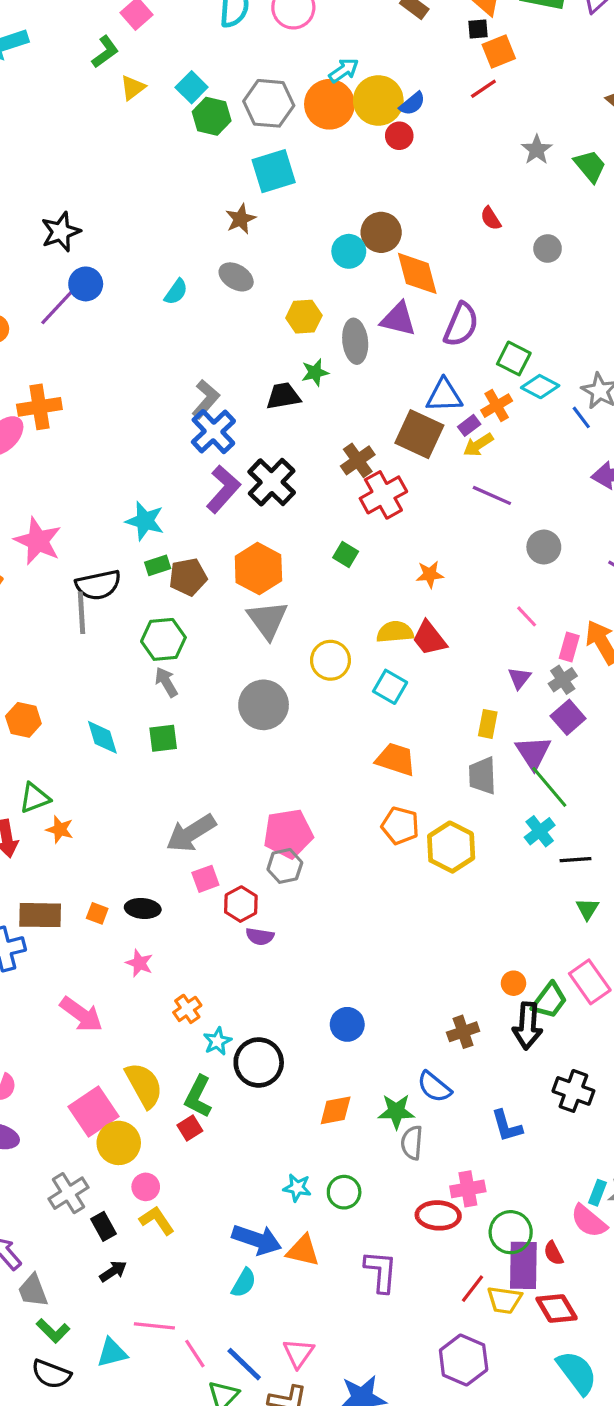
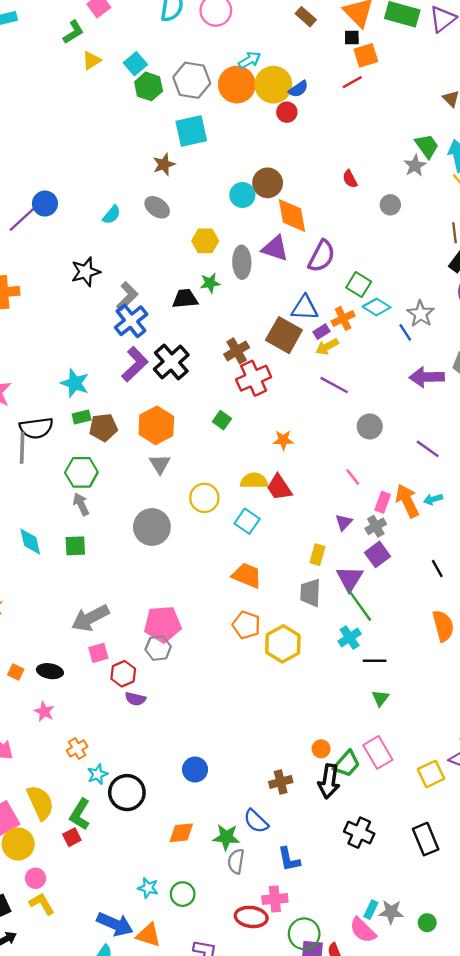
gray star: (537, 150) -> (415, 166), moved
black star: (61, 232) -> (86, 272), moved
gray triangle: (267, 620) -> (160, 464), size x0.7
blue L-shape: (507, 1126) -> (289, 859), moved

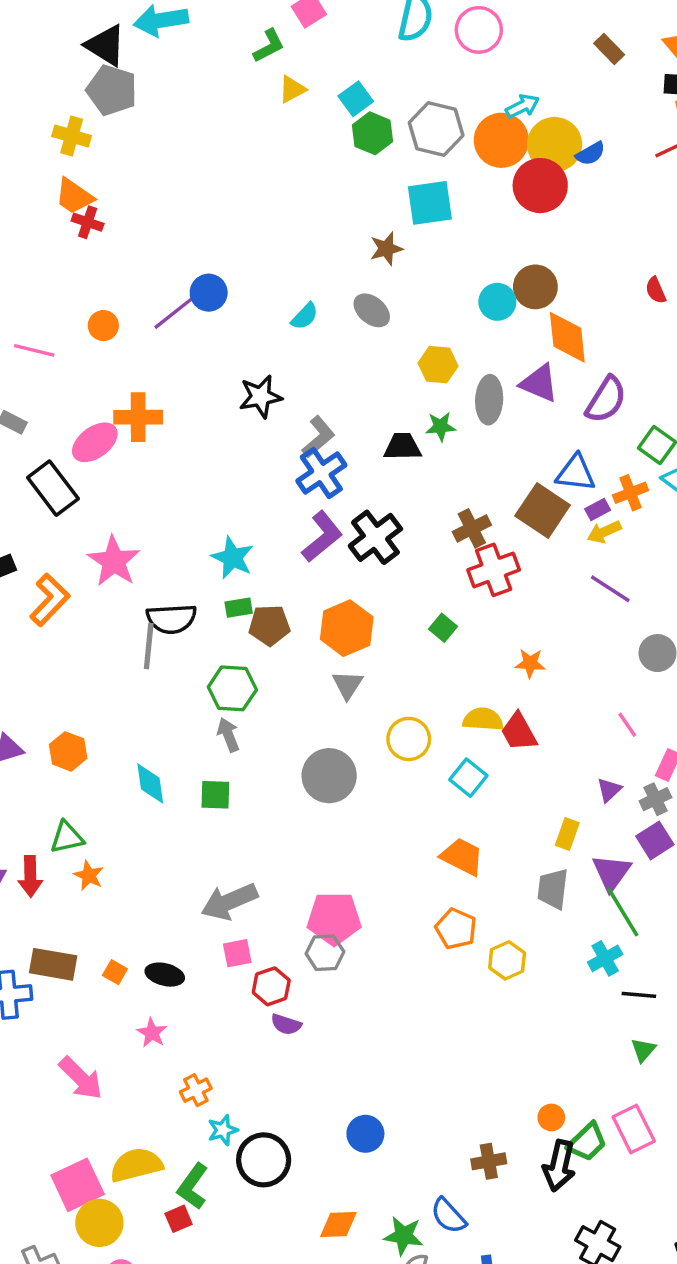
red circle: (287, 112) -> (540, 186), moved, size x1.8
yellow hexagon: (283, 644) -> (507, 960), size x0.7
yellow semicircle: (40, 803) -> (136, 1165), turned -84

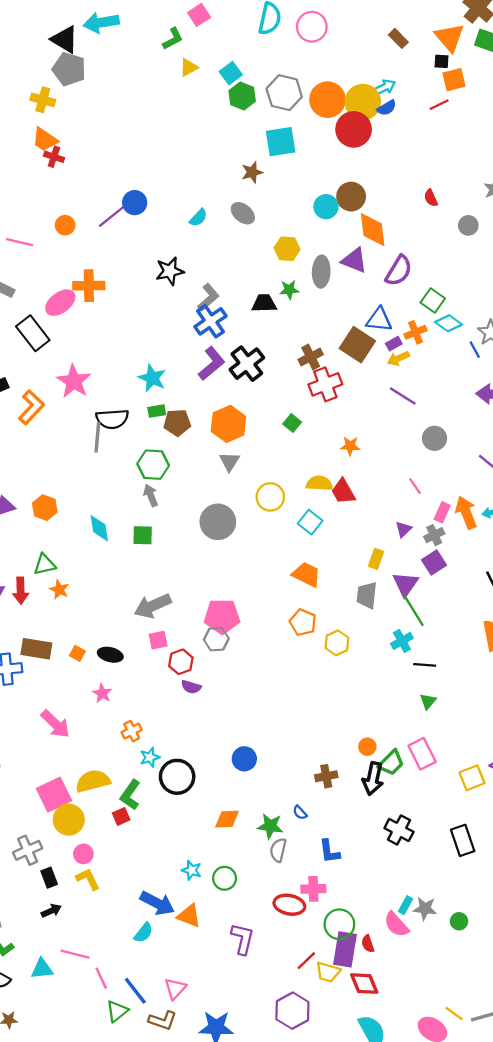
cyan arrow: (522, 106) -> (384, 87), moved
blue semicircle: (448, 1216) -> (300, 813), size x0.6

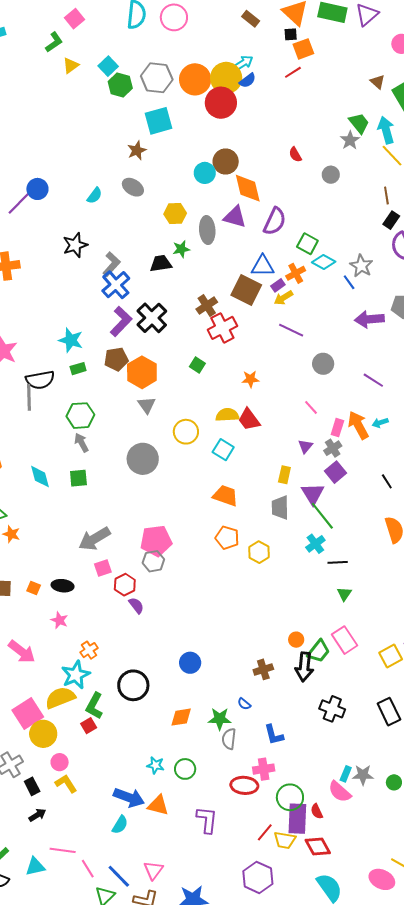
brown pentagon: (177, 423) -> (116, 359), moved
purple semicircle: (191, 687) -> (136, 605), turned -138
cyan star: (150, 757) -> (76, 675), moved, size x1.6

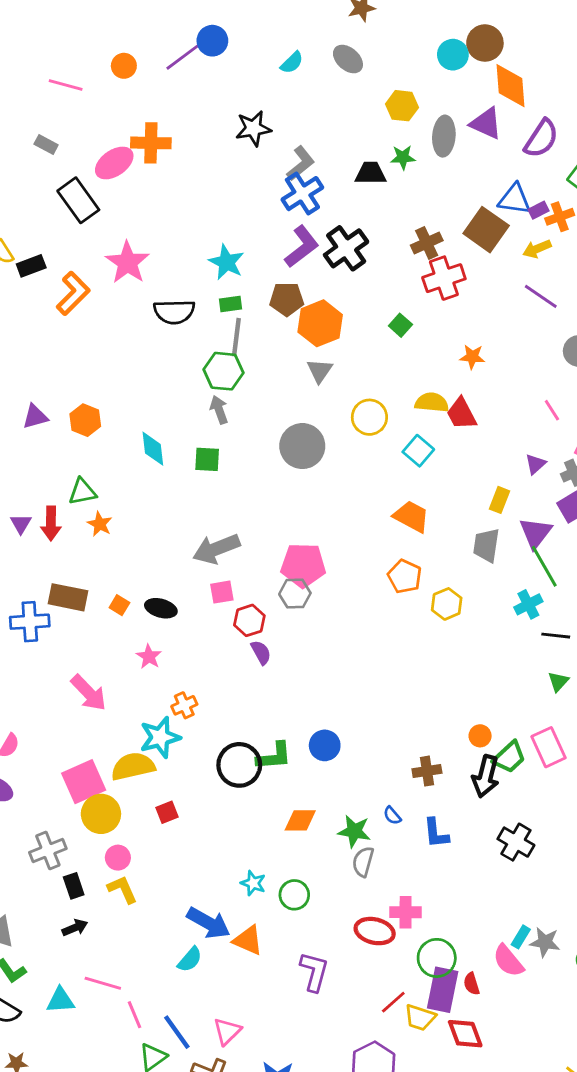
purple rectangle: (278, 285) -> (538, 210), moved
gray line: (29, 397) -> (236, 337), moved
green L-shape: (94, 706) -> (274, 756), moved, turned -132
blue L-shape: (274, 735) -> (436, 833), moved

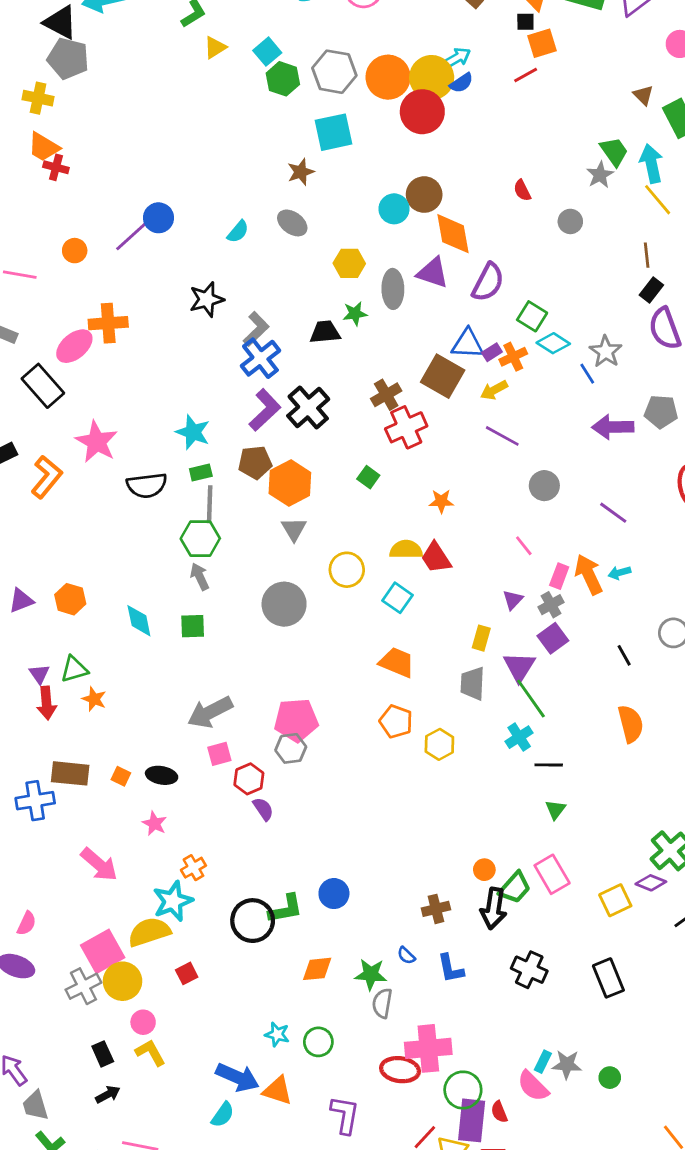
purple triangle: (21, 524) -> (39, 674), moved
gray cross: (48, 850) -> (83, 986), moved
pink cross: (406, 912) -> (428, 1048), size x1.5

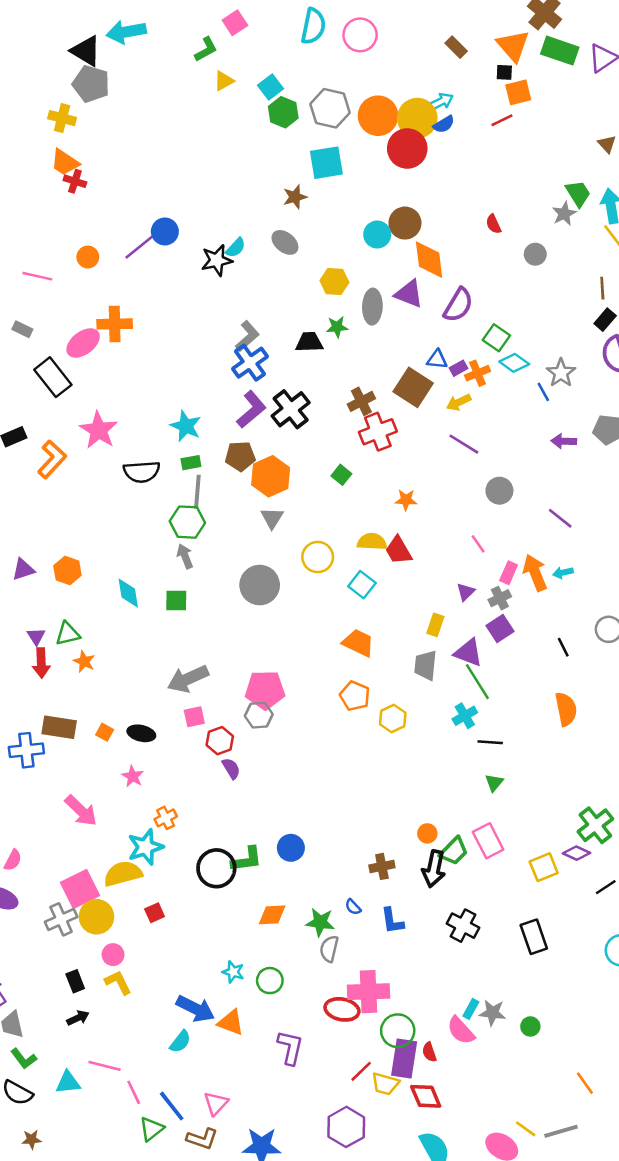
black star: (207, 299) -> (217, 260), moved
blue triangle: (468, 344) -> (437, 359), size x0.7
purple arrow: (613, 427) -> (564, 441), size x0.7
purple triangle: (519, 667) -> (468, 653), turned -44

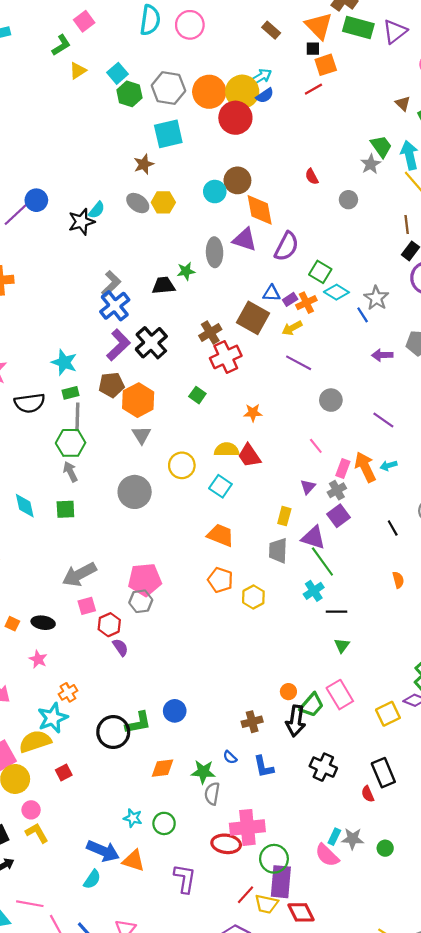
yellow hexagon: (334, 281) -> (163, 202), moved
orange semicircle: (566, 709) -> (398, 580), size x0.6
red semicircle: (429, 1052) -> (368, 794), moved

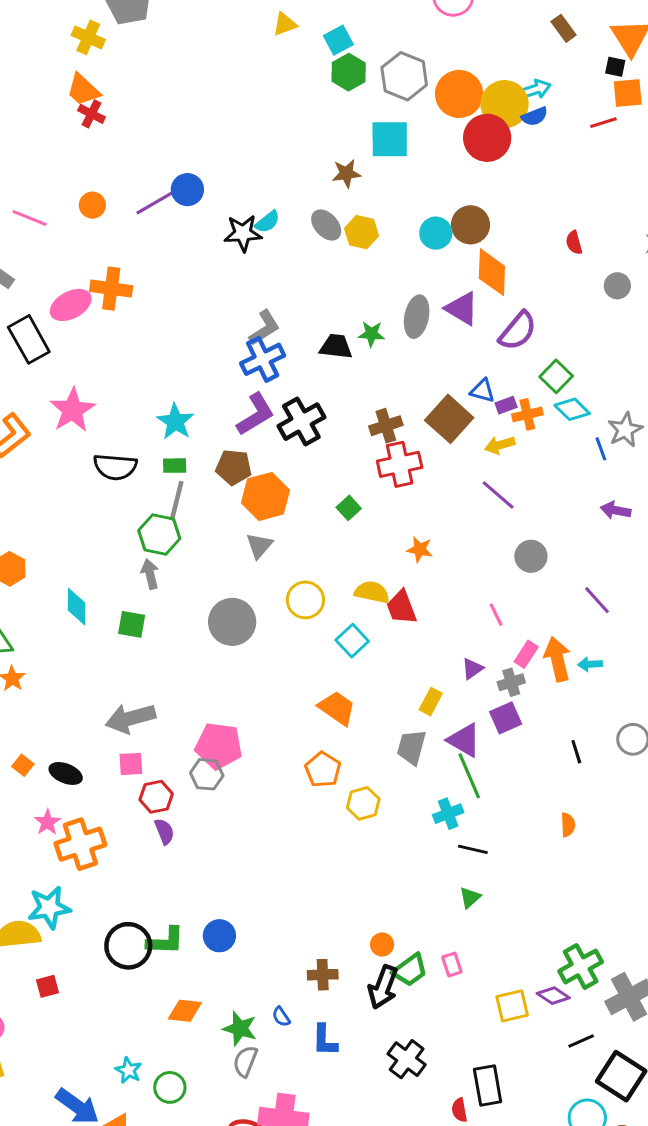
orange cross: (68, 692) -> (80, 844), moved, size x1.8
pink rectangle: (340, 695) -> (452, 965), size x0.6

